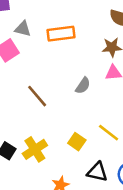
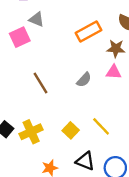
orange rectangle: (61, 34) -> (88, 32), moved, turned -30

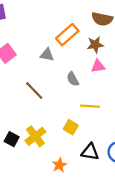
gray triangle: (37, 19) -> (47, 55), moved
gray semicircle: (84, 80) -> (73, 79), turned 120
yellow line: (101, 126) -> (90, 106), moved, turned -30

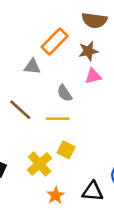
yellow line: (90, 106) -> (58, 119), moved
yellow cross: (35, 136) -> (40, 164), moved
black triangle: (90, 152) -> (93, 191), moved

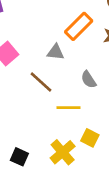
brown line: (20, 110) -> (41, 82), moved
yellow line: (58, 119) -> (68, 108), moved

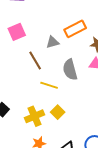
gray triangle: (56, 52) -> (53, 42), turned -40
gray semicircle: (89, 80) -> (70, 70), size x1.5

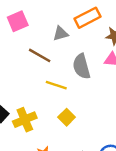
brown line: (35, 61) -> (40, 55), turned -30
yellow cross: (35, 116) -> (25, 120), moved

